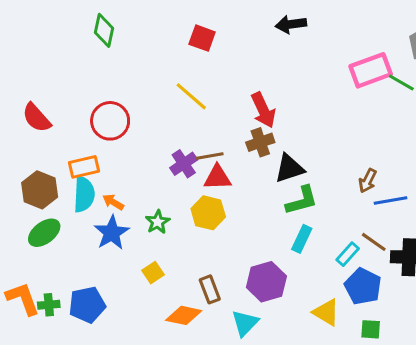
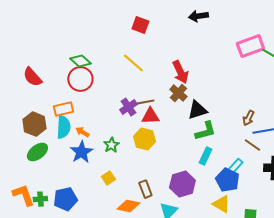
green diamond: (104, 30) -> (80, 61), moved, turned -60
brown cross: (260, 142) -> (178, 93), turned -30
brown line: (374, 242) -> (252, 145), moved
blue pentagon: (363, 286) -> (227, 180), moved

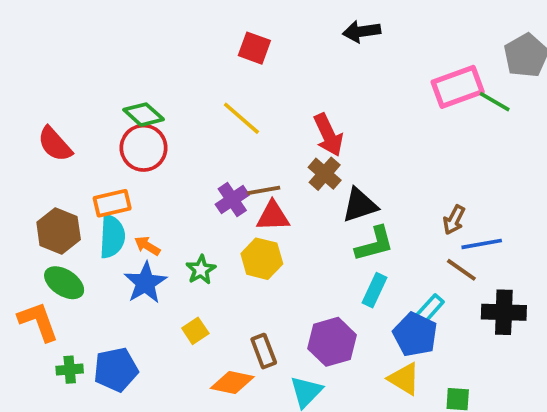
green ellipse: (37, 152) -> (64, 283), turned 70
orange L-shape: (23, 195) -> (38, 322), moved

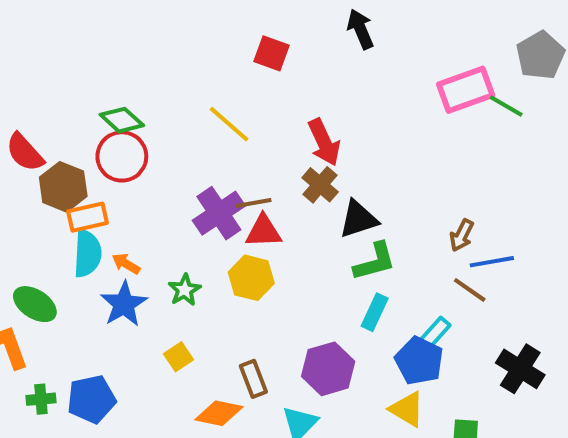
black arrow: (362, 31) -> (360, 29), turned 75
red square: (254, 48) -> (272, 53), moved
purple cross: (232, 200) -> (219, 213), size x1.4
brown hexagon: (59, 231) -> (63, 187), moved
black cross: (504, 312) -> (520, 369), moved, turned 30

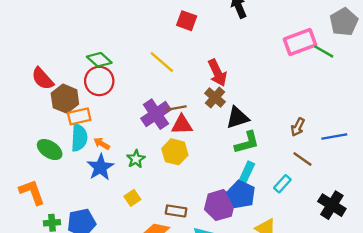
blue line: (492, 262) -> (334, 137), moved
green ellipse: (35, 304) -> (50, 150), moved
blue pentagon: (419, 361) -> (241, 194), moved
brown rectangle: (253, 379) -> (176, 211), turned -60

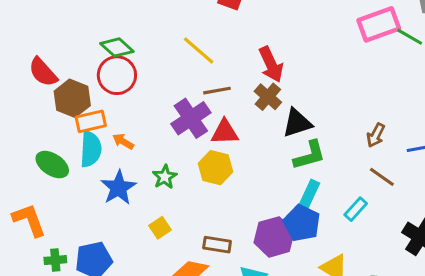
brown line: (176, 108) -> (217, 91), moved
orange arrow: (102, 144) -> (123, 141), moved

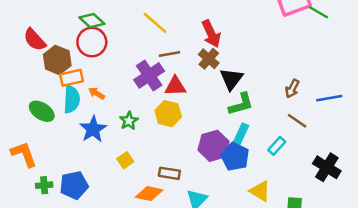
black triangle: (297, 123) -> (231, 79), turned -35
purple hexagon: (274, 237) -> (214, 146), moved

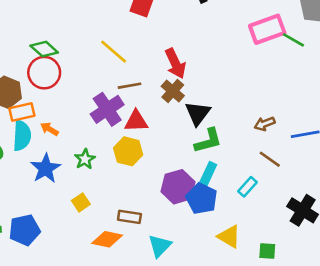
brown arrow: (292, 89) -> (265, 124), turned 42

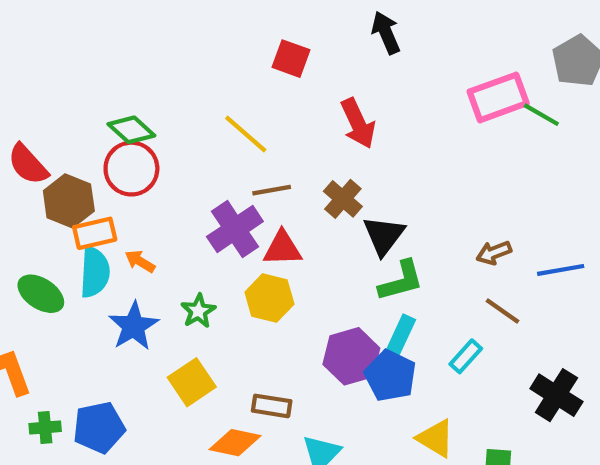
red arrow: (175, 63) -> (358, 123), moved
yellow square: (81, 202) -> (192, 382), size x1.5

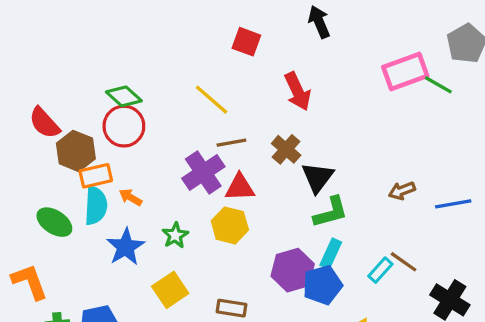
brown line: (502, 311) -> (404, 262), moved
blue pentagon: (390, 376) -> (322, 285), turned 30

